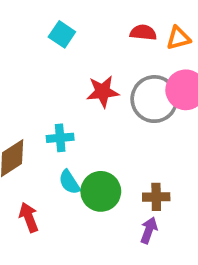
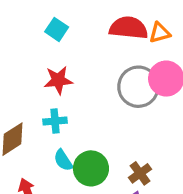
red semicircle: (143, 33) -> (129, 28), size x1.6
red star: (103, 92) -> (58, 80), moved
brown cross: (156, 197) -> (140, 173), turned -35

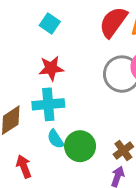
red semicircle: (129, 28) -> (113, 22), turned -60
cyan cross: (55, 121) -> (48, 104), size x1.5

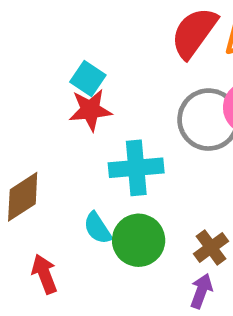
cyan square: (50, 24) -> (88, 79), moved
cyan cross: (48, 104) -> (136, 168), moved

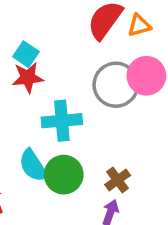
cyan semicircle: (98, 228) -> (33, 166), size x1.4

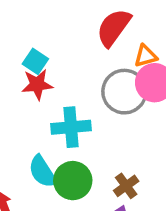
orange triangle: (139, 25) -> (146, 56), moved

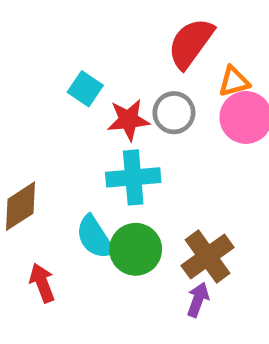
red star: (37, 84) -> (128, 120), moved
gray circle: (124, 92) -> (174, 113), moved, size x0.7
brown cross: (126, 186) -> (208, 256), size x1.5

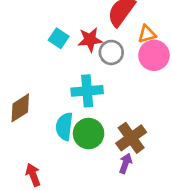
red star: (128, 120) -> (90, 40), moved
cyan semicircle: (95, 237) -> (64, 126), turned 40
red arrow: (42, 283) -> (33, 175), moved

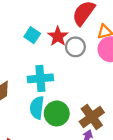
red star: (90, 40) -> (58, 36), turned -30
cyan cross: (87, 91) -> (40, 78), moved

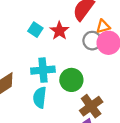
gray circle: (75, 47) -> (92, 41), moved
green circle: (57, 113) -> (71, 80), moved

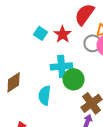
cyan cross: (43, 70) -> (62, 66), moved

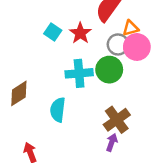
green circle: (74, 79) -> (109, 70), moved

